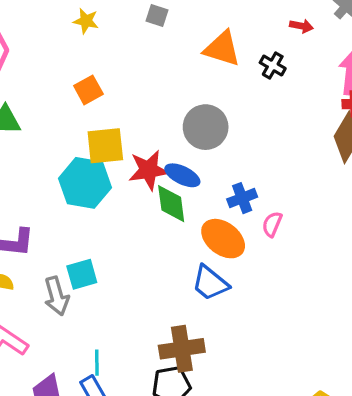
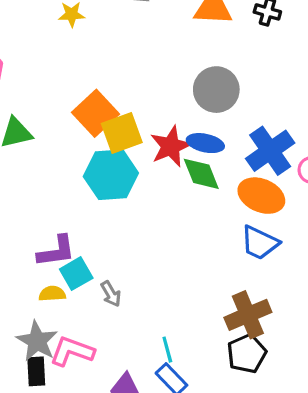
orange square: (88, 90) -> (96, 113), moved, size x1.5
blue cross: (242, 198) -> (270, 151), size x1.6
cyan square: (82, 274) -> (76, 274), moved
gray arrow: (57, 296) -> (111, 294), size x0.7

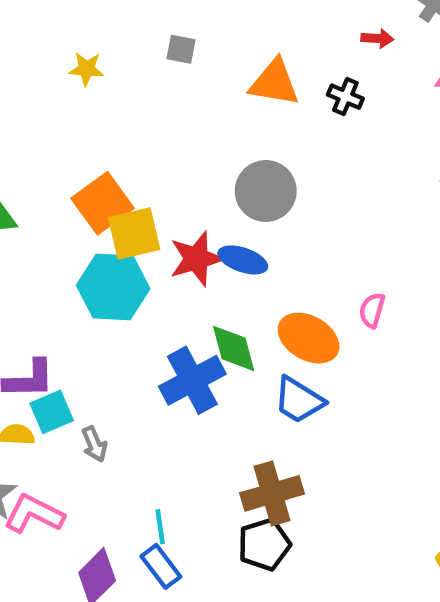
blue cross: (270, 151) -> (192, 380), moved
green diamond: (201, 174) -> (234, 348), moved

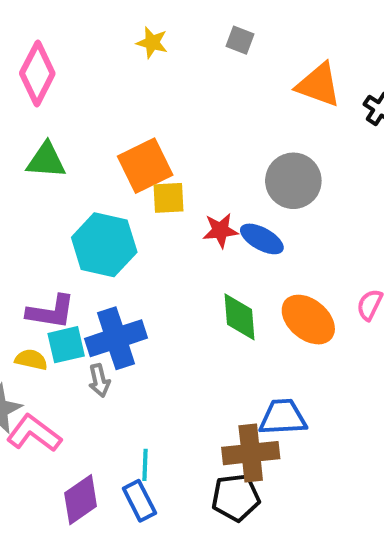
yellow square: (134, 233) -> (169, 198), size x0.7
red star: (196, 259) -> (220, 230), size x0.7
cyan hexagon: (113, 287) -> (104, 245), moved
blue cross: (192, 380) -> (116, 338), moved
blue trapezoid: (299, 400) -> (283, 417), moved, turned 135

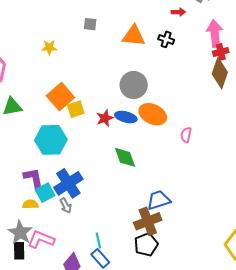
yellow star: (152, 43) -> (49, 48), moved
purple L-shape: (51, 312) -> (34, 179), turned -95
orange ellipse: (308, 320) -> (153, 114), moved

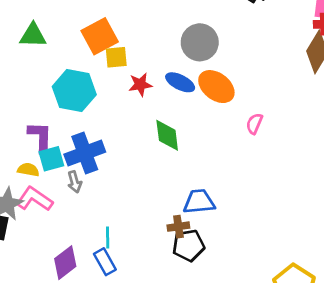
red star: (105, 118) -> (140, 85), moved
brown cross: (148, 221) -> (178, 227), size x0.6
pink L-shape: (41, 239) -> (34, 199), moved
black pentagon: (146, 245) -> (188, 245), moved

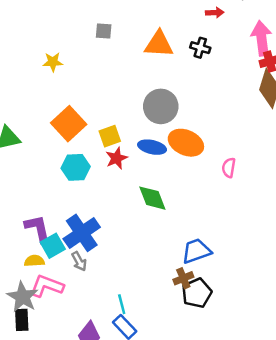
yellow square: (116, 57) -> (110, 136), moved
cyan hexagon: (74, 91) -> (76, 167), moved, size x0.7

